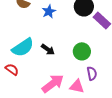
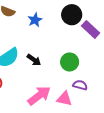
purple semicircle: (92, 73) -> (80, 85), turned -64

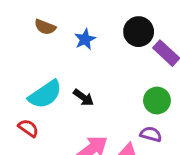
green circle: (70, 62) -> (157, 101), moved

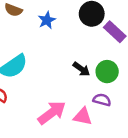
black arrow: (83, 97) -> (81, 69), moved

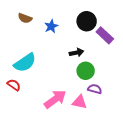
black arrow: (81, 69) -> (76, 53), moved, turned -48
green circle: (107, 72) -> (86, 71), moved

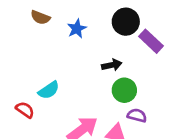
cyan semicircle: (25, 63) -> (49, 90), moved, size x0.7

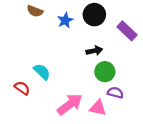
black circle: (126, 22) -> (94, 15), moved
cyan semicircle: (49, 90) -> (42, 72), turned -102

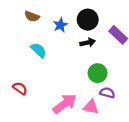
black arrow: (94, 51) -> (88, 43), moved
cyan semicircle: (42, 72) -> (39, 50), moved

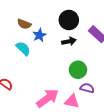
brown semicircle: (32, 16) -> (24, 24), moved
blue star: (60, 25) -> (39, 35), moved

